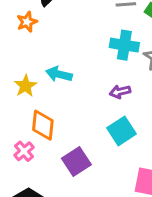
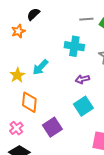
cyan cross: (124, 45) -> (74, 46), moved
cyan arrow: (59, 74) -> (40, 67), turned -60
pink cross: (24, 151) -> (16, 128), moved

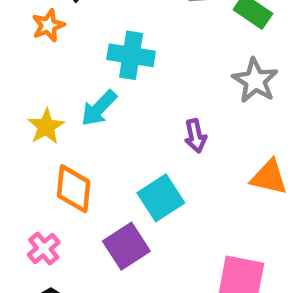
cyan cross: (74, 46) -> (131, 55), moved
purple arrow: (82, 79) -> (195, 136), turned -88
cyan square: (83, 106) -> (161, 198), moved

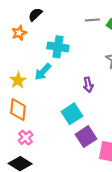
orange diamond: (74, 189) -> (18, 110), moved
purple square: (126, 246) -> (86, 137), moved
pink cross: (44, 248) -> (26, 138), moved

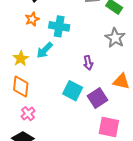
orange star: (19, 33) -> (32, 19), moved
cyan square: (72, 114) -> (73, 91), turned -30
purple square: (86, 137) -> (98, 98), moved

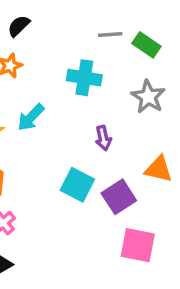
cyan cross: (59, 26) -> (84, 78), moved

